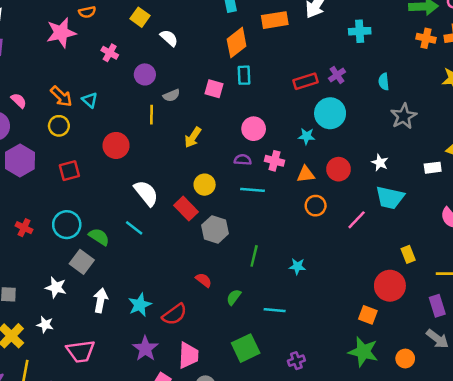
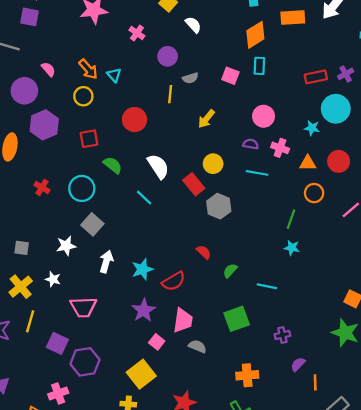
green semicircle: (99, 237) -> (113, 165), moved
green line: (254, 256) -> (291, 219), moved
white star: (56, 287) -> (66, 246), turned -30

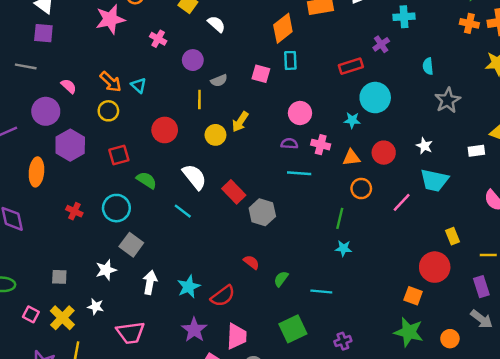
purple cross: (346, 74) -> (381, 44), moved
yellow circle: (213, 164) -> (215, 135), moved

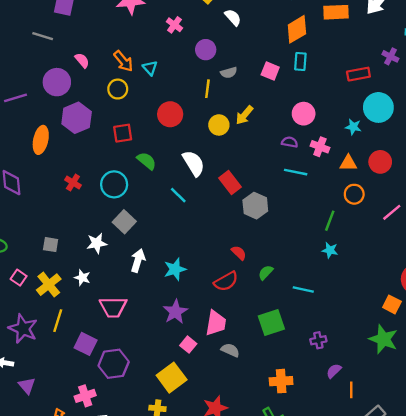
purple cross: (381, 44) -> (390, 56), turned -35
red semicircle: (223, 296) -> (226, 281), moved

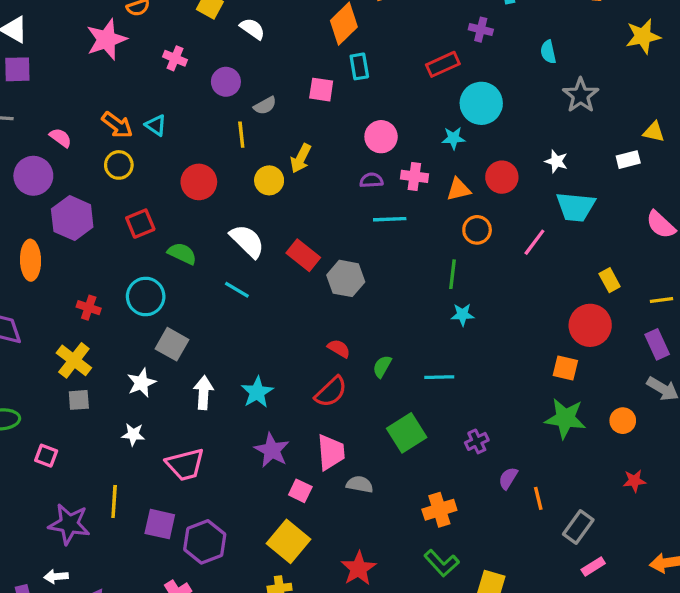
yellow cross: (49, 285) -> (74, 360), moved

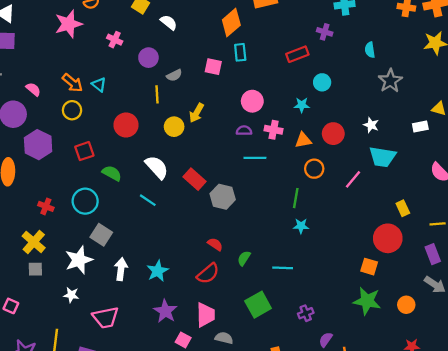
cyan circle: (481, 103) -> (322, 82), size x0.6
white star: (141, 383) -> (79, 260), size x1.4

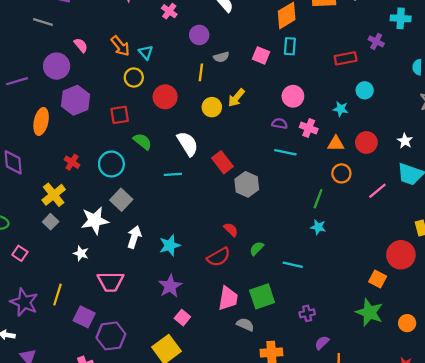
yellow circle: (72, 110) -> (134, 78), moved
cyan line: (148, 200) -> (173, 174), turned -48
gray square: (35, 269) -> (51, 222), turned 35
pink trapezoid: (206, 315) -> (228, 298), moved
gray semicircle: (224, 338) -> (245, 325), moved

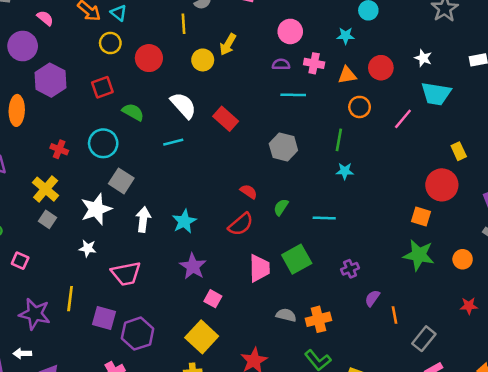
gray hexagon: (247, 184) -> (283, 147), moved
gray semicircle: (245, 325) -> (286, 315), moved

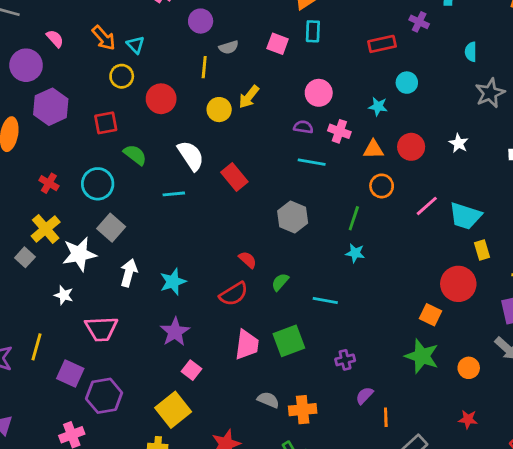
cyan trapezoid: (436, 94) -> (465, 216), moved
yellow cross: (46, 189) -> (46, 229), moved

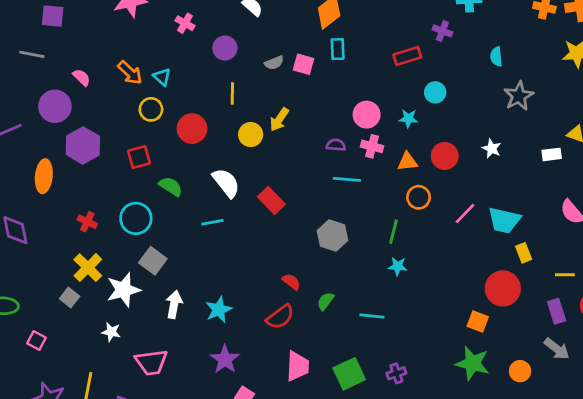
gray semicircle: (229, 47) -> (274, 63), moved
pink circle: (319, 93) -> (367, 115), moved
green square: (289, 341) -> (349, 374), moved

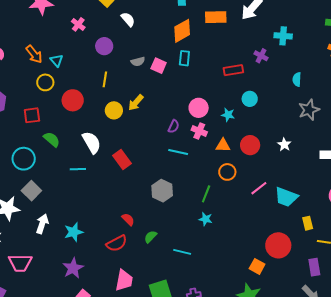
purple semicircle: (336, 145) -> (174, 126), turned 104
yellow rectangle: (524, 253) -> (308, 223), moved

